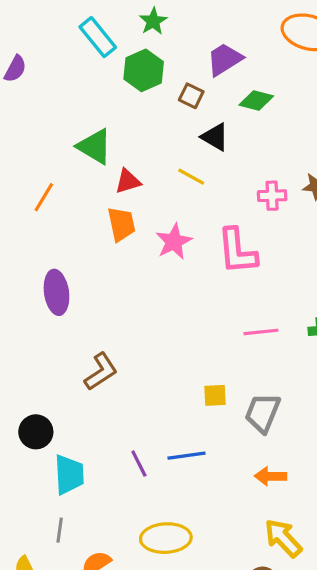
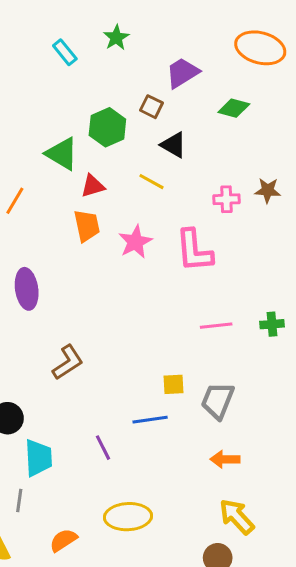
cyan rectangle: (98, 37) -> (65, 52), size x0.7
green hexagon: (144, 70) -> (107, 127), moved
green diamond: (256, 101) -> (234, 108), moved
blue line: (186, 456) -> (150, 420), moved
gray line: (60, 530) -> (19, 500), moved

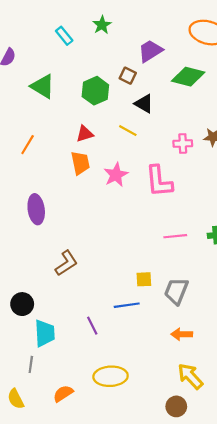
green diamond: (234, 108) -> (188, 77), size x1.4
green triangle: (62, 154) -> (43, 86), moved

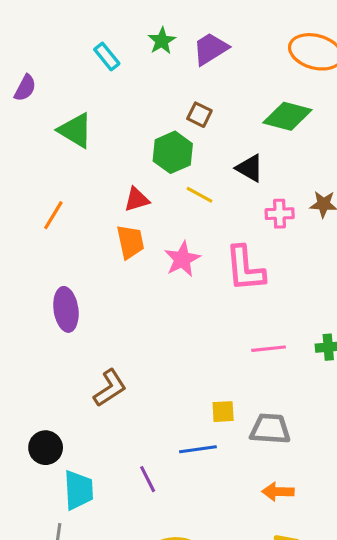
purple trapezoid: (150, 51) -> (210, 49), moved
green hexagon: (95, 91) -> (173, 152), moved
black triangle: (144, 104) -> (250, 168), moved
gray trapezoid: (176, 291) -> (270, 429), turned 72

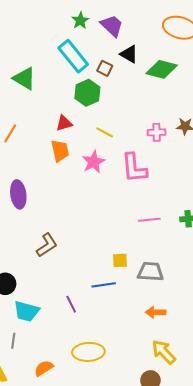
purple trapezoid: (210, 49) -> (112, 26), turned 75
cyan rectangle: (107, 57) -> (73, 56), moved, size x1.8
black triangle: (250, 168) -> (129, 54), moved
yellow line: (199, 195) -> (105, 132), moved
cyan trapezoid: (79, 490) -> (26, 311), turned 108

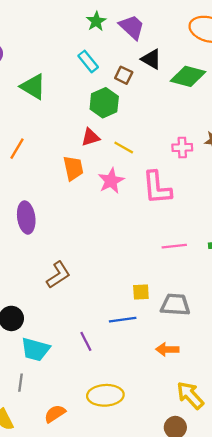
cyan rectangle: (73, 56) -> (88, 61), size x0.6
red triangle: (64, 123) -> (90, 137), moved
orange arrow: (156, 312) -> (167, 349), moved

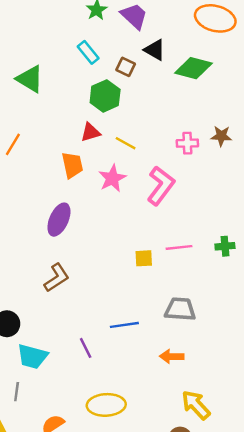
pink L-shape: (157, 188) -> (161, 186), turned -138
purple ellipse: (26, 217) -> (59, 220), moved, turned 32
yellow square: (141, 292) -> (144, 258), moved

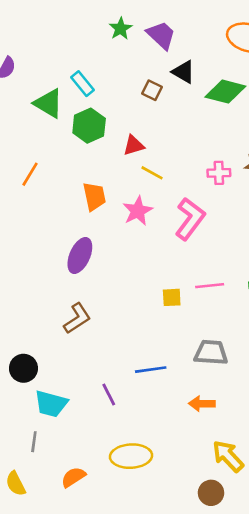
cyan rectangle: (88, 52) -> (82, 84), moved
green hexagon: (105, 96) -> (89, 126), moved
red triangle: (90, 132) -> (134, 145), moved

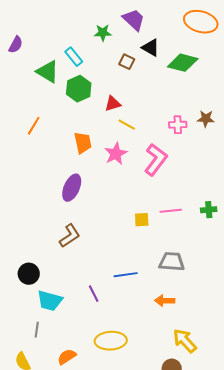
green star: (121, 29) -> (103, 33), moved, turned 30

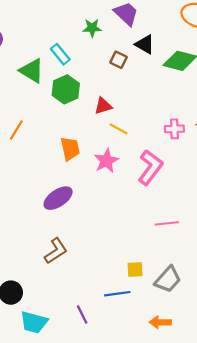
purple ellipse: (72, 188) -> (58, 198), turned 32
yellow square: (142, 220) -> (135, 270), moved
gray trapezoid: (172, 262) -> (168, 279), turned 128

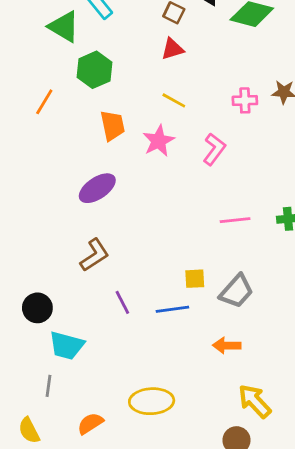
green hexagon: (66, 89) -> (94, 70), moved
red triangle: (103, 106) -> (172, 49), moved
pink L-shape: (150, 167) -> (214, 149), size x0.7
purple line: (82, 315) -> (122, 302), moved

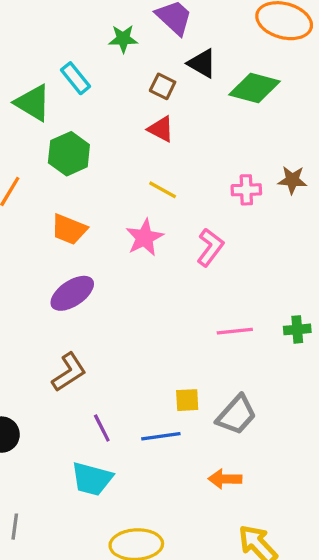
red triangle: (172, 49) -> (161, 129), turned 45
orange trapezoid: (113, 126) -> (69, 229), moved, turned 124
cyan trapezoid: (67, 345) -> (92, 479), moved

